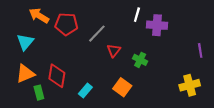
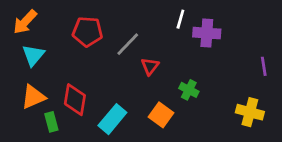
orange arrow: (39, 16) -> (25, 22), moved, turned -78
green cross: (140, 60) -> (189, 90), moved
yellow cross: (190, 85) -> (250, 112), turned 30
cyan rectangle: (85, 90) -> (112, 119), size x1.5

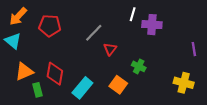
red pentagon: (87, 32) -> (50, 26), moved
cyan triangle: (33, 55) -> (13, 41), moved, turned -30

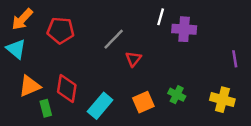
green cross: (139, 66) -> (177, 95), moved
orange square: (118, 85) -> (143, 102), turned 30

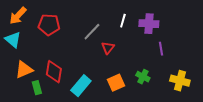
white line: (161, 17) -> (123, 21), moved
purple line: (235, 59) -> (161, 49), moved

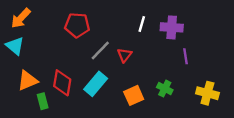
red pentagon: (49, 25) -> (77, 25), moved
gray line: (92, 32) -> (100, 51), moved
cyan rectangle: (81, 86) -> (96, 84), moved

